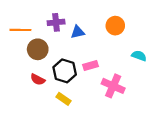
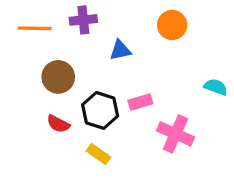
purple cross: (56, 22) -> (83, 20), moved
orange circle: (115, 26) -> (172, 25), moved
orange line: (20, 30) -> (35, 28), moved

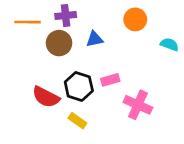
brown circle: (58, 77) -> (59, 43), moved
cyan semicircle: (216, 87) -> (169, 44), moved
red semicircle: (58, 124) -> (46, 97), size x1.5

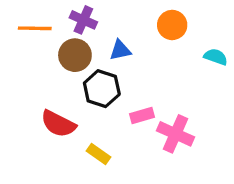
purple cross: (66, 15) -> (83, 20), turned 30
pink rectangle: (110, 80) -> (142, 115), moved
black hexagon: (79, 86) -> (102, 89), moved

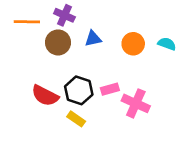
orange circle: (172, 25) -> (133, 44), moved
black hexagon: (102, 89) -> (79, 90), moved

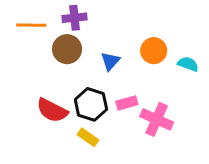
purple cross: (64, 15) -> (75, 18), turned -30
blue triangle: (93, 39) -> (110, 61), moved, turned -36
cyan semicircle: (167, 44) -> (188, 64), moved

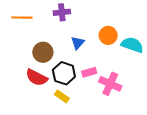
purple cross: (75, 18) -> (62, 12), moved
brown circle: (67, 49) -> (43, 52), moved
cyan semicircle: (188, 64) -> (132, 45), size x1.5

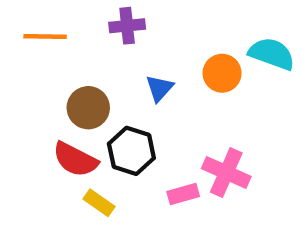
cyan semicircle: (132, 45) -> (272, 54), moved
pink rectangle: (89, 72) -> (183, 194), moved
yellow rectangle: (62, 96) -> (99, 203), moved

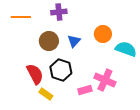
cyan semicircle: (272, 54) -> (126, 49), moved
brown circle: (88, 108) -> (49, 41), moved
red semicircle: (75, 160) -> (35, 74), turned -145

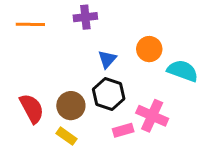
brown circle: (49, 41) -> (71, 106), moved
black hexagon: (61, 70) -> (109, 94), moved
red semicircle: (35, 74) -> (32, 109), moved

